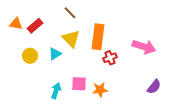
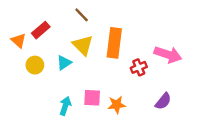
orange triangle: (16, 24) -> (19, 41), moved, turned 32
red cross: (110, 58) -> (139, 67), moved
purple semicircle: (154, 87) -> (163, 101), moved

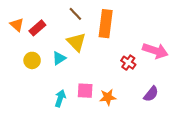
orange triangle: (19, 41) -> (17, 25), moved
orange rectangle: (114, 43) -> (106, 24), moved
red cross: (139, 67) -> (128, 63), turned -32

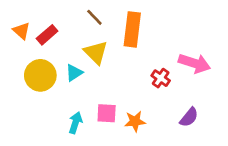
yellow circle: (32, 60) -> (40, 75), size x1.5

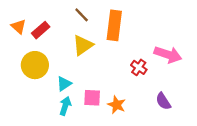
yellow triangle: (96, 52) -> (83, 45), turned 40
cyan triangle: (74, 73) -> (64, 84), moved
purple semicircle: (189, 117) -> (163, 101), turned 108
orange star: (135, 121) -> (117, 105), turned 30

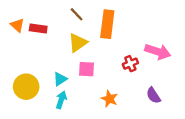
red rectangle: (41, 30) -> (38, 29), turned 49
yellow circle: (35, 65) -> (26, 87), moved
red cross: (139, 67) -> (130, 64), turned 32
pink square: (92, 98) -> (86, 69), moved

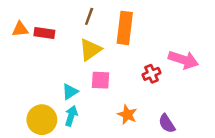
brown line: (77, 14) -> (89, 16), turned 64
orange triangle: (17, 25) -> (20, 29), turned -48
yellow circle: (26, 87) -> (42, 120), moved
purple semicircle: (153, 95) -> (167, 124), moved

